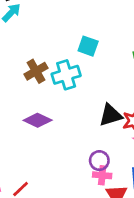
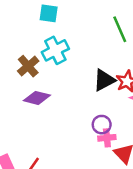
cyan square: (88, 46) -> (49, 13), moved
brown cross: (36, 71) -> (28, 66), moved

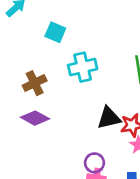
cyan square: (49, 13) -> (55, 32), moved
cyan cross: (55, 50) -> (83, 67), moved

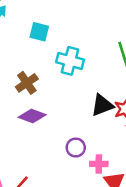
cyan cross: (83, 67) -> (70, 61), turned 36
purple circle: (94, 163) -> (76, 148), moved

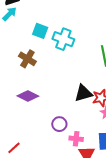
cyan cross: (70, 61) -> (63, 39), moved
brown cross: (27, 83) -> (27, 59), moved, turned -30

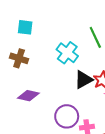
cyan cross: (63, 39) -> (67, 53), moved, turned 30
purple circle: (59, 124) -> (67, 116), size x1.5

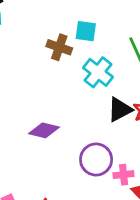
cyan square: (25, 27) -> (86, 31), moved
brown cross: (19, 58) -> (59, 47), moved

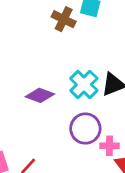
cyan cross: (98, 72) -> (84, 84), moved

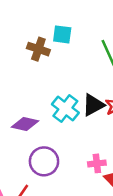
purple circle: (85, 129) -> (44, 161), moved

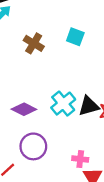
brown cross: (38, 49) -> (34, 43), moved

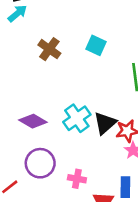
black triangle: (89, 106) -> (105, 123), turned -30
pink cross: (80, 159) -> (77, 179), moved

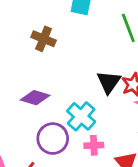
brown cross: (49, 49) -> (44, 39), moved
cyan cross: (77, 118) -> (81, 116), moved

